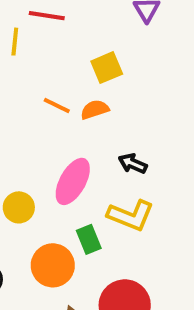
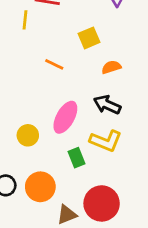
orange semicircle: (95, 110) -> (111, 67), moved
black arrow: (133, 163) -> (107, 105), size x1.4
orange circle: (53, 265) -> (40, 187), moved

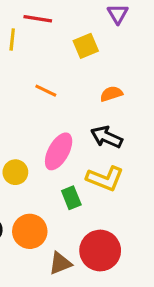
yellow square: (89, 38) -> (86, 46), moved

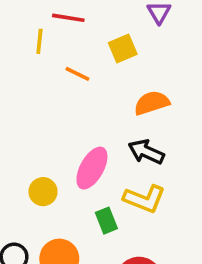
orange line: (46, 91) -> (77, 74), moved
orange semicircle: (111, 94) -> (152, 103), size x1.4

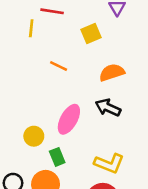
orange line: (77, 74) -> (59, 66), moved
yellow L-shape: (144, 199) -> (109, 163), moved
green rectangle: (106, 221) -> (57, 157), moved

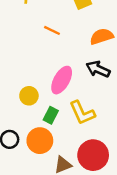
green rectangle: (57, 157) -> (51, 115), turned 49
yellow L-shape: (109, 163) -> (82, 113), moved, turned 44

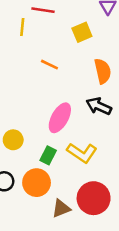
orange semicircle: (102, 36) -> (103, 71), turned 95
yellow circle: (29, 96) -> (13, 140), moved
yellow L-shape: (82, 113) -> (82, 153), turned -32

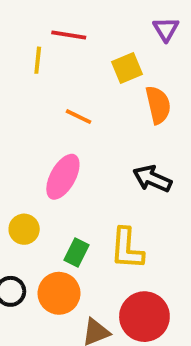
orange semicircle: (103, 71) -> (158, 105), moved
pink ellipse: (60, 118) -> (63, 177), moved
yellow L-shape: (82, 153) -> (127, 249), turned 60

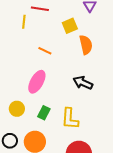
green rectangle: (77, 252) -> (44, 113), moved

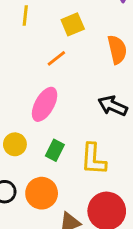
yellow square: (70, 26) -> (73, 24), moved
orange line: (45, 51) -> (56, 58), turned -64

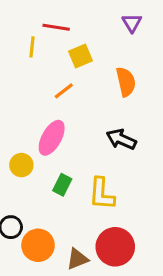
yellow circle: (15, 144) -> (21, 165), moved
orange circle: (42, 193) -> (38, 245), moved

